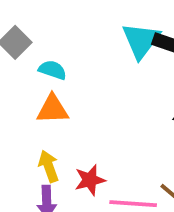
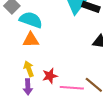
cyan semicircle: (53, 70) -> (31, 20), size x1.6

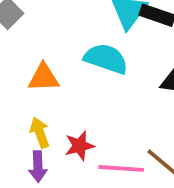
cyan semicircle: (31, 20) -> (106, 59), moved

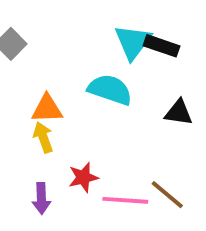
yellow arrow: (40, 132) -> (43, 137), moved

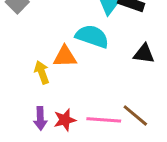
orange triangle: (47, 109) -> (65, 57), moved
red star: (83, 177) -> (65, 120), moved

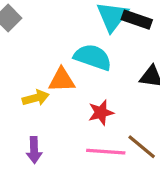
yellow arrow: (42, 72) -> (36, 98), turned 95
red star: (65, 120) -> (101, 113), moved

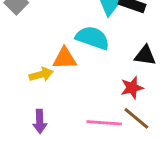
red star: (101, 113) -> (132, 88), moved

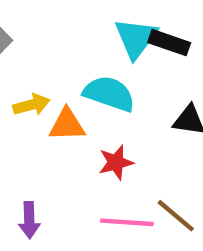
yellow arrow: (41, 74) -> (31, 105), moved
red star: (132, 88) -> (116, 162), moved

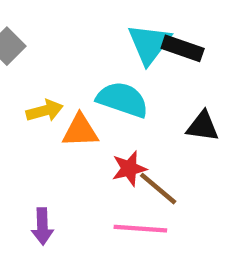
brown line: (176, 216) -> (158, 189), moved

